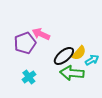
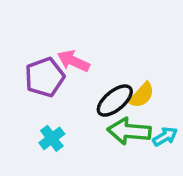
cyan arrow: (92, 60) -> (165, 137), moved

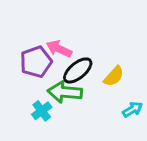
black ellipse: (115, 101) -> (78, 70), moved
green arrow: (129, 131) -> (65, 92), moved

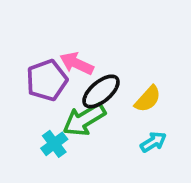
green arrow: (65, 92) -> (84, 120), turned -36
cyan arrow: (133, 109) -> (153, 142), moved

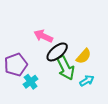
purple pentagon: (47, 80) -> (16, 65), moved
green arrow: (84, 120) -> (66, 68), moved, turned -85

